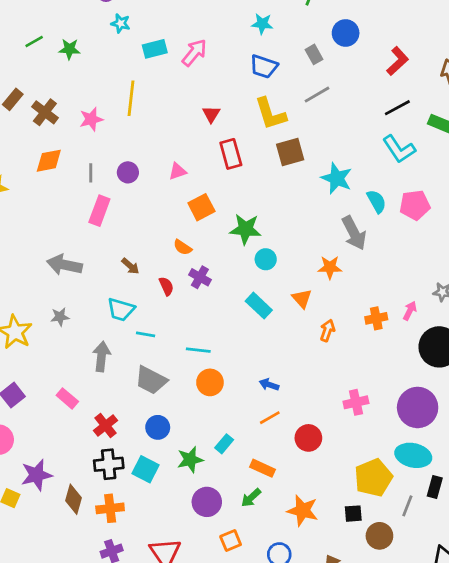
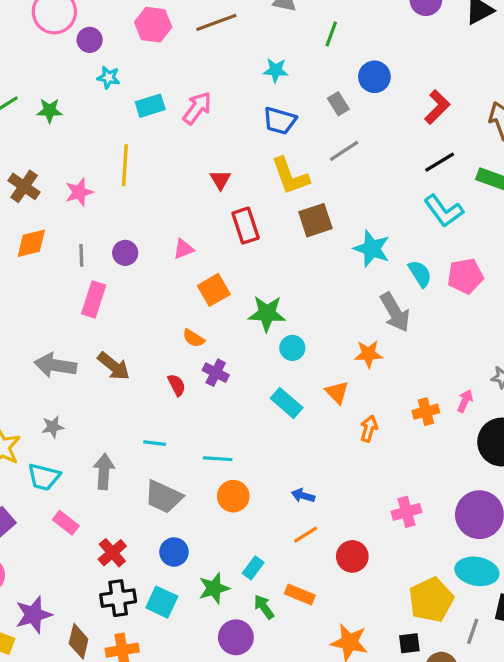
brown arrow: (130, 266) -> (114, 366), moved, size x1.5
cyan trapezoid: (121, 310) -> (44, 477), moved
green arrow: (251, 498) -> (264, 607), moved, turned 100

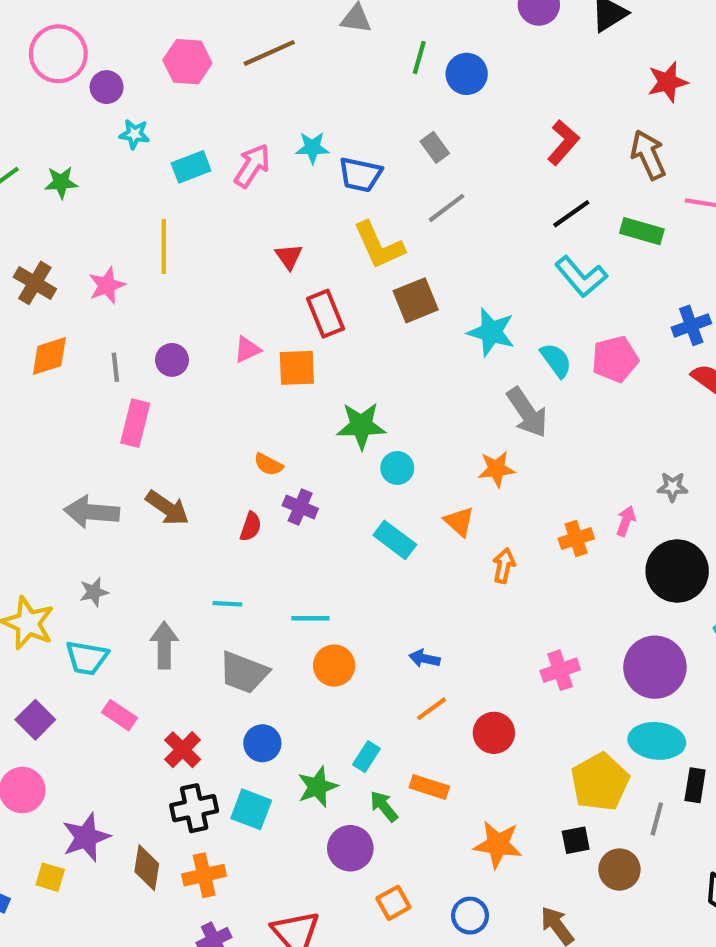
cyan star: (276, 70) -> (312, 148), moved
blue circle: (374, 77) -> (467, 74), moved
orange square: (214, 290) -> (297, 368), moved, turned 32
red semicircle: (177, 385) -> (251, 527), turned 50

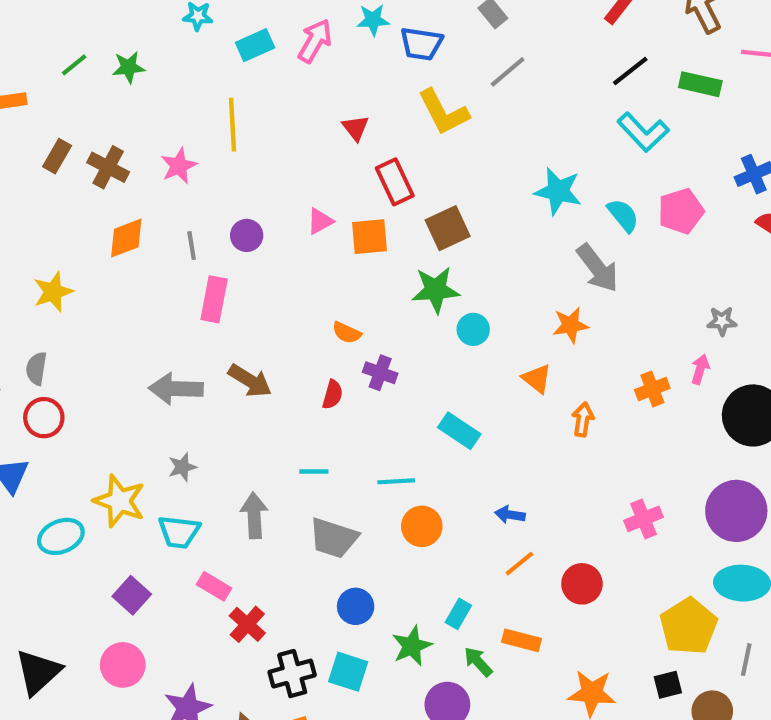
brown square: (416, 300) -> (448, 228), moved
gray star: (673, 487) -> (722, 321), moved
cyan rectangle: (395, 540) -> (459, 431), moved
red cross: (183, 750) -> (247, 624), moved

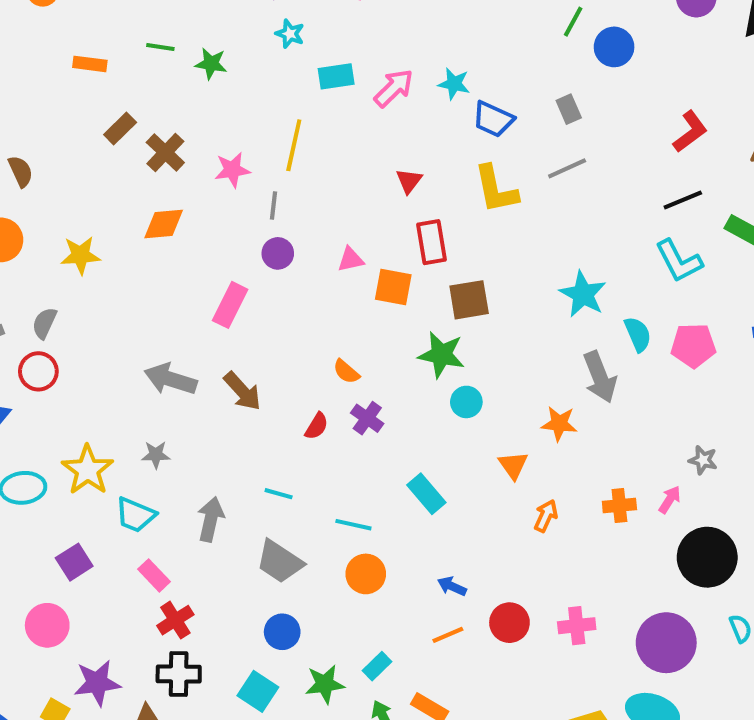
green line: (74, 65) -> (160, 47), turned 32
gray line: (192, 246) -> (273, 205), moved
red circle: (582, 584) -> (509, 623), moved
black cross: (292, 674) -> (179, 674), moved

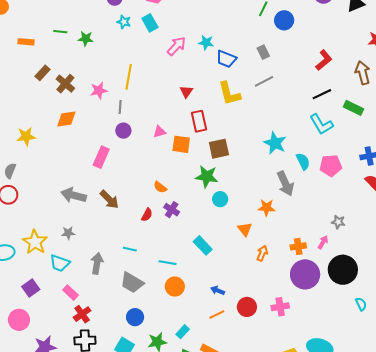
cyan rectangle: (336, 76) -> (150, 23), moved, turned 72
purple circle: (666, 643) -> (305, 274), moved

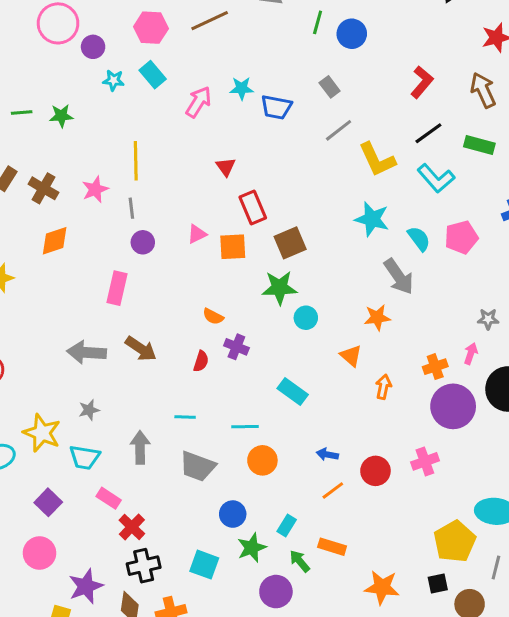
yellow L-shape: (229, 94) -> (377, 160), moved
blue circle: (135, 317) -> (233, 514), moved

